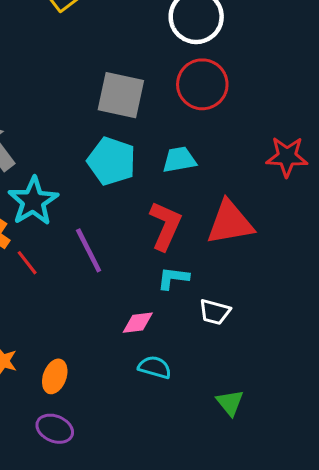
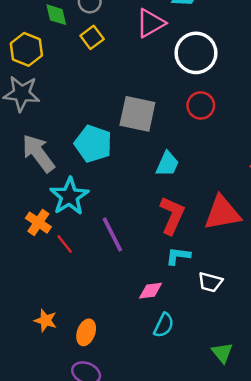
red circle: (202, 84) -> (201, 105), size x0.7
cyan trapezoid: (179, 160) -> (167, 164), moved, turned 124
cyan pentagon: (112, 161) -> (93, 144), moved
cyan semicircle: (155, 367) -> (164, 325), turned 100

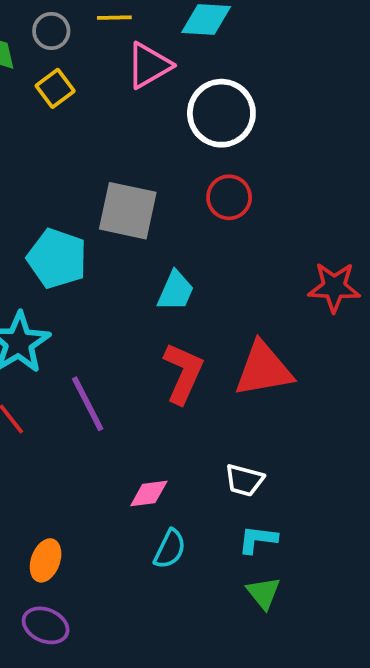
cyan L-shape: (178, 256) -> (258, 539), moved

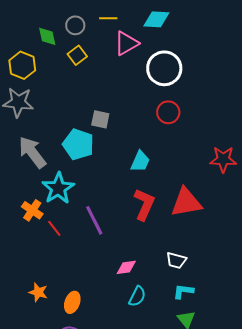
gray square: (128, 211) -> (100, 119), moved, size x0.6

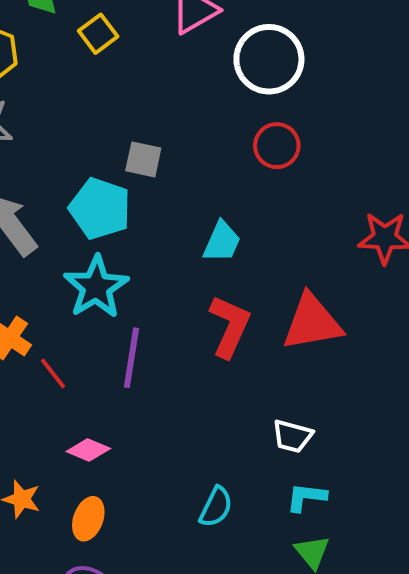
cyan star: (58, 188) -> (96, 287), moved
purple line: (94, 220) -> (131, 358), turned 36
pink diamond: (126, 267) -> (88, 450), moved, turned 30

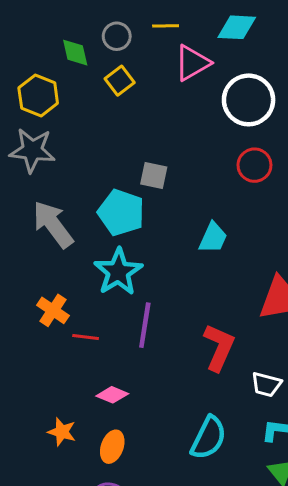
red L-shape: (230, 326) -> (219, 347), moved
red line: (53, 373) -> (86, 337), turned -45
cyan semicircle: (216, 507) -> (209, 438), size x1.4

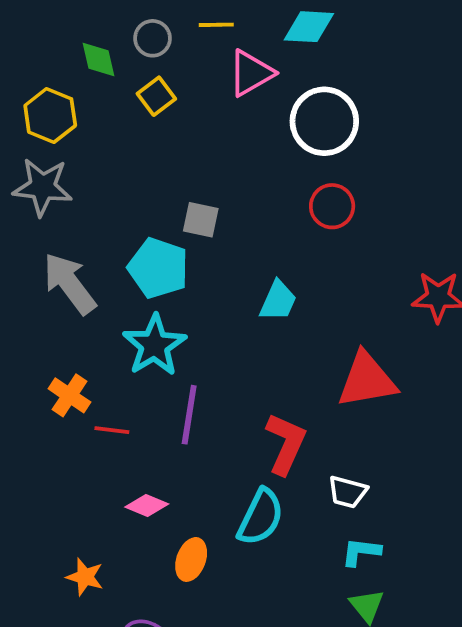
orange star: (62, 432) -> (85, 577), moved
cyan semicircle: (209, 438) -> (261, 517), moved
orange ellipse: (112, 447) -> (191, 559), moved

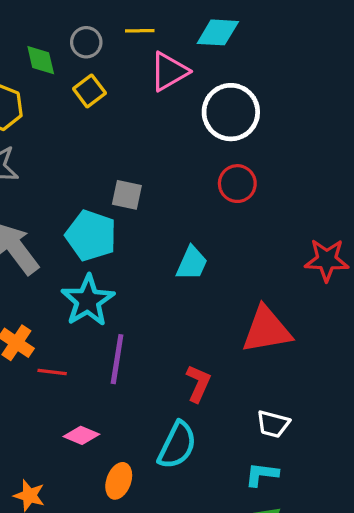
red L-shape: (286, 444) -> (198, 383), size x0.7
white trapezoid: (347, 492) -> (273, 424), moved

